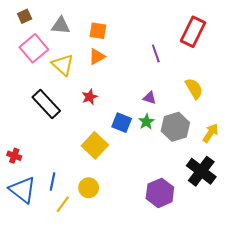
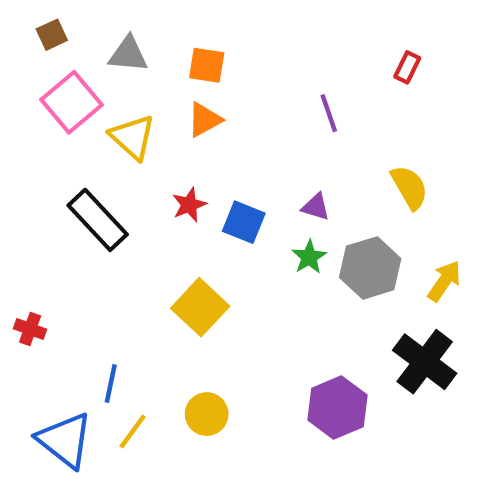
red rectangle: (193, 32) -> (407, 67), size x0.5
blue square: (122, 123) -> (244, 222), moved
yellow circle: (89, 188) -> (207, 414), moved
blue triangle: (22, 190) -> (65, 440), moved

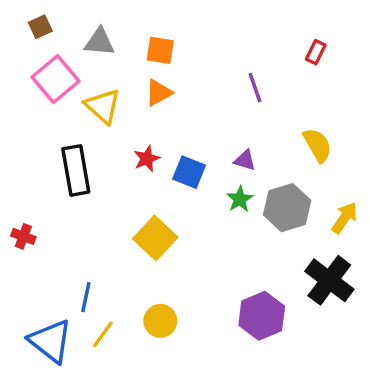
black rectangle: (98, 220) -> (76, 170), turned 33
red cross: (30, 329) -> (23, 236), moved

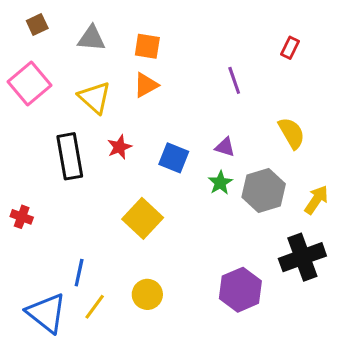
pink square: (56, 79) -> (29, 83), moved
red star: (147, 159) -> (119, 147), moved
black cross: (329, 280) -> (302, 257), turned 33

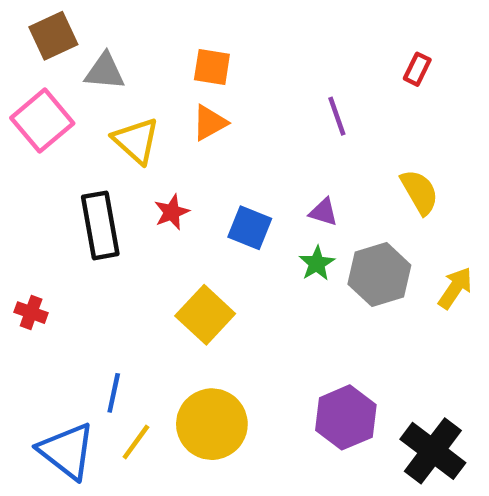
brown square: (37, 24) -> (53, 36), size x1.5
gray triangle: (92, 38) -> (105, 71), moved
black cross: (302, 257) -> (433, 451), moved, turned -33
yellow circle: (147, 294) -> (212, 424), size x1.6

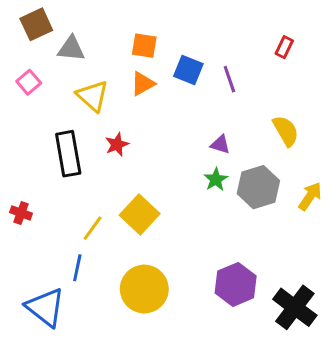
pink square: (42, 121) -> (29, 82), size x0.6
blue square: (250, 228) -> (188, 70), moved
yellow line: (136, 442) -> (93, 228), moved

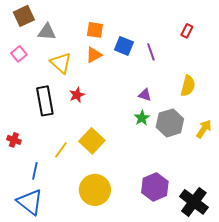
yellow semicircle: (286, 131) -> (188, 86), turned 45
blue line: (77, 268) -> (35, 171), moved

